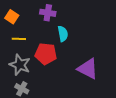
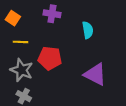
cyan semicircle: (63, 34) -> (88, 30), moved

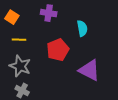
red pentagon: (50, 58) -> (58, 50), moved, turned -30

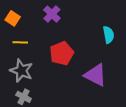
purple cross: (49, 13) -> (52, 14), turned 35
cyan semicircle: (82, 28) -> (109, 35), moved

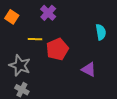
yellow line: (20, 42) -> (35, 39), moved
purple triangle: (95, 75) -> (89, 69), size x0.7

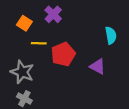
orange square: (12, 17) -> (24, 23), moved
purple triangle: (89, 69) -> (98, 66), moved

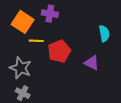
purple cross: (53, 14) -> (50, 14), turned -35
orange square: (24, 23) -> (23, 22), size x1.5

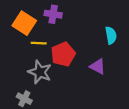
gray star: (21, 68) -> (40, 72), moved

